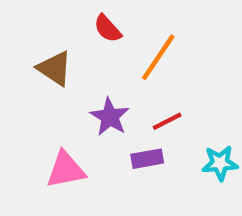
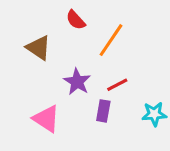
purple rectangle: (147, 159) -> (103, 111), turned -70
pink triangle: (66, 170) -> (46, 119), turned 44

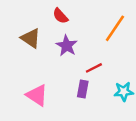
orange line: (111, 40) -> (115, 28), moved
purple star: (77, 82) -> (67, 46), moved

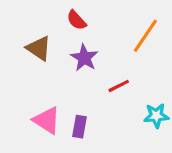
purple rectangle: (83, 89) -> (80, 127), moved

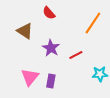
purple star: (84, 58) -> (51, 48), moved
pink triangle: (47, 120) -> (30, 77), turned 36

